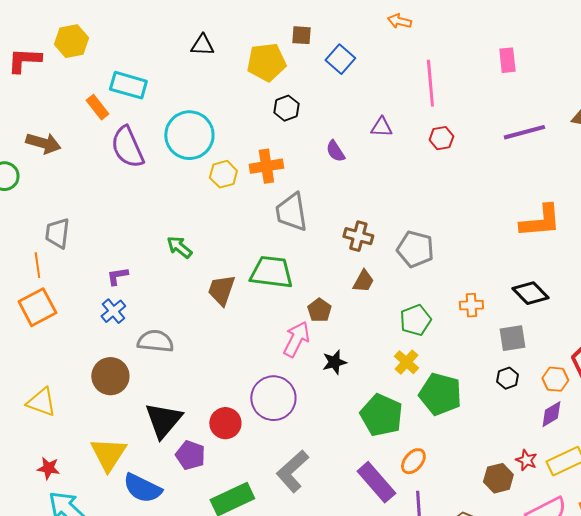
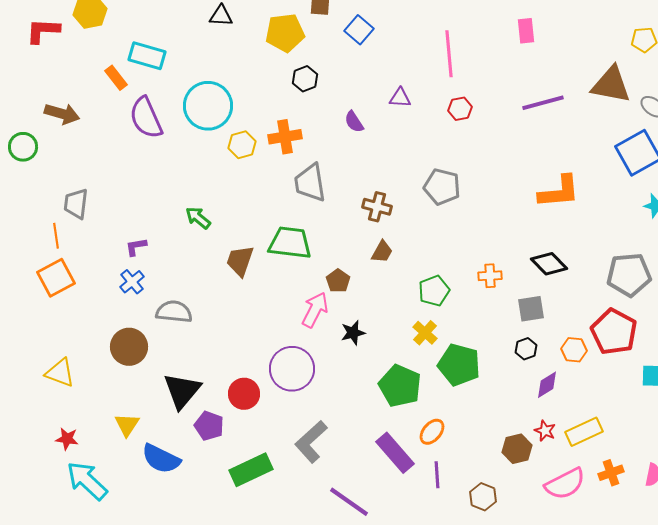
gray pentagon: (415, 249) -> (442, 187), moved
purple diamond: (551, 414) -> (547, 385), moved
yellow triangle: (108, 454) -> (127, 425), size x0.7

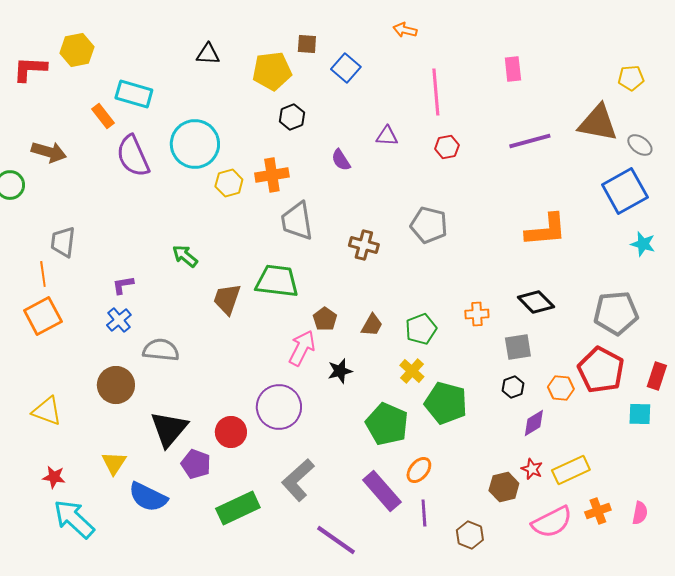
brown trapezoid: (382, 252) -> (372, 325), moved

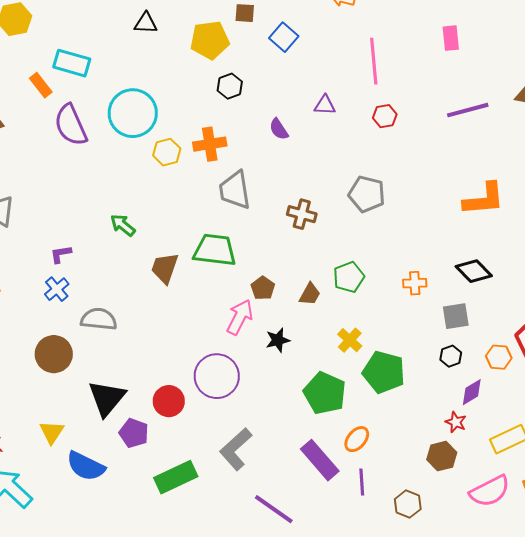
green pentagon: (421, 329) -> (349, 277), moved
red star: (532, 469) -> (456, 422), moved

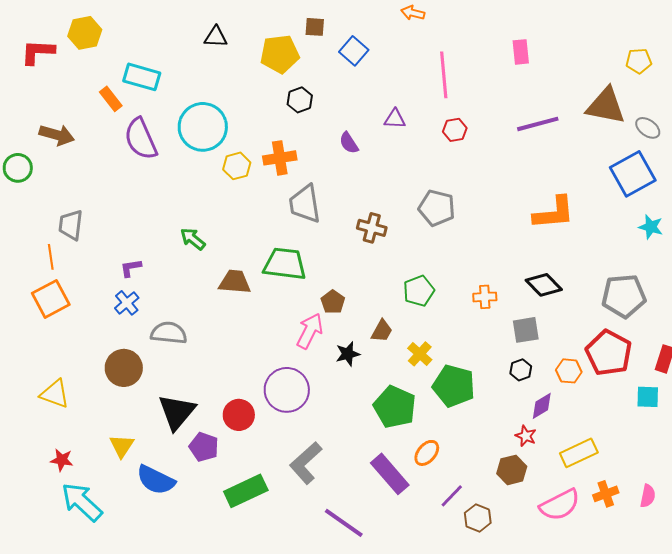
brown trapezoid: (165, 268) -> (235, 282), turned 76
brown trapezoid: (310, 294) -> (382, 331), moved
purple line: (362, 482) -> (452, 496), moved, turned 48

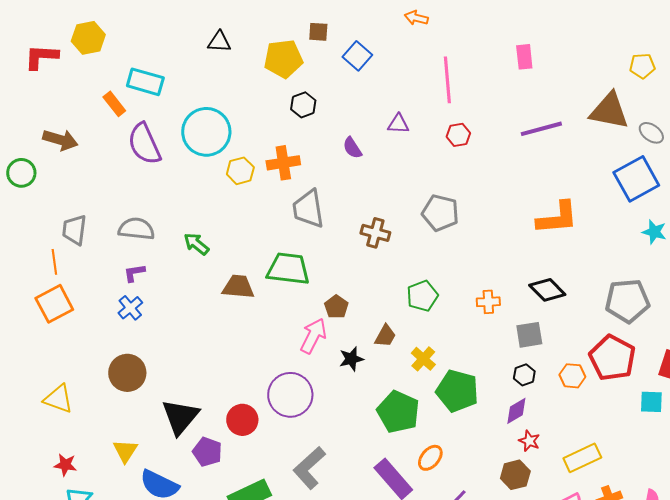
gray semicircle: (169, 333) -> (136, 229), moved
purple diamond: (542, 406) -> (516, 411), moved

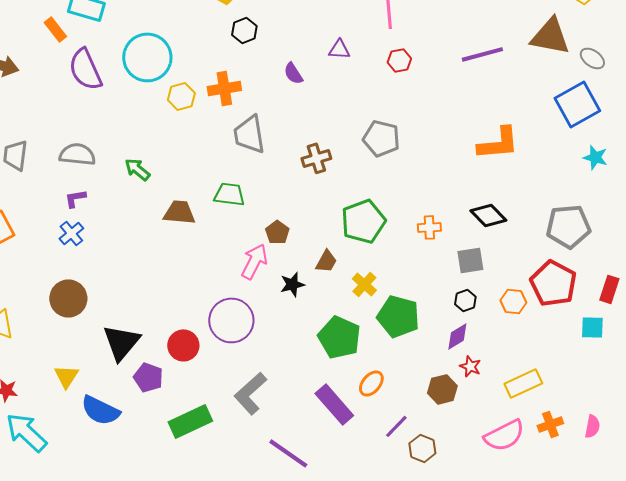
brown cross: (375, 233) -> (316, 158), turned -32
green trapezoid: (288, 269) -> (229, 194), size x0.7
green pentagon: (422, 296) -> (363, 221), size x1.4
brown hexagon: (515, 475) -> (442, 389), moved

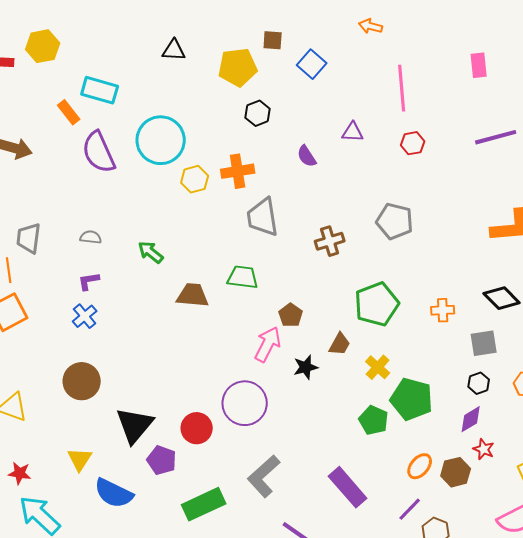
gray semicircle: (77, 154) -> (91, 237), size x0.6
green pentagon: (339, 337) -> (374, 420), moved, size x0.7
orange ellipse: (371, 383) -> (420, 466), moved

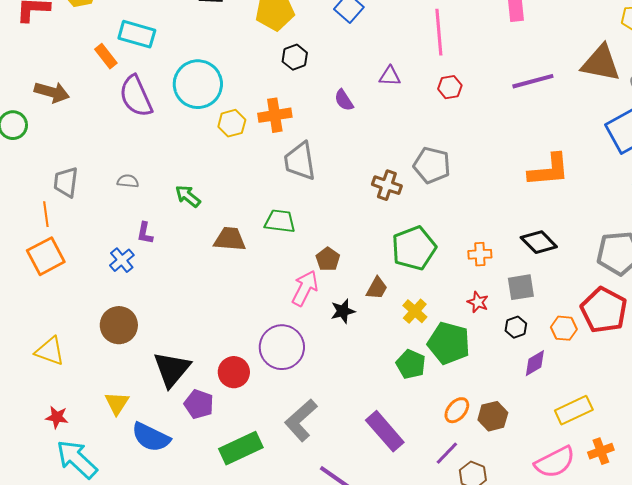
brown cross: (330, 241) -> (387, 185), moved, turned 36
purple L-shape: (89, 281) -> (145, 233), moved, turned -70
purple diamond: (471, 419) -> (535, 363), moved
red star: (484, 449) -> (478, 302), moved

